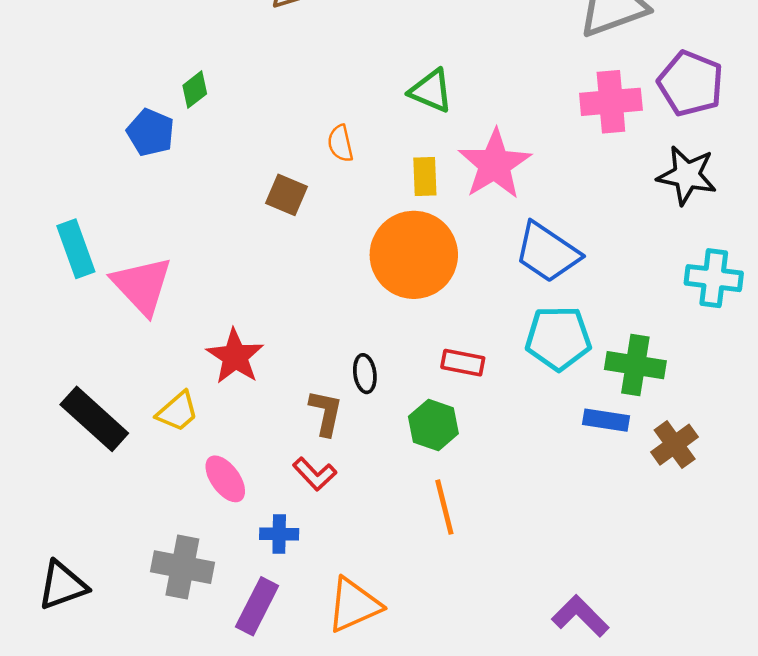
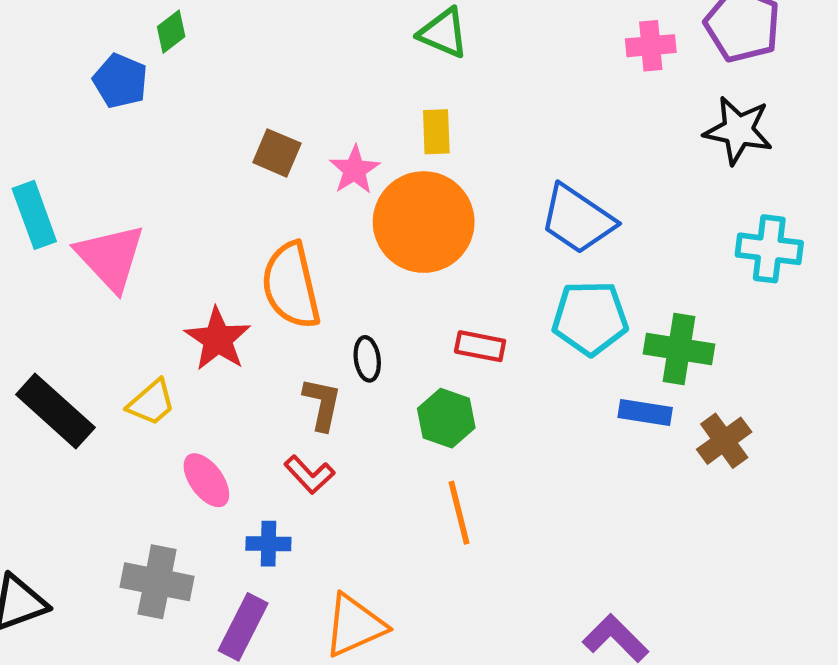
pink cross: (611, 102) -> (651, 46), size x0.7
orange semicircle: (340, 143) -> (291, 286), moved, size x2.0
pink star: (495, 164) -> (355, 170), moved, size x0.6

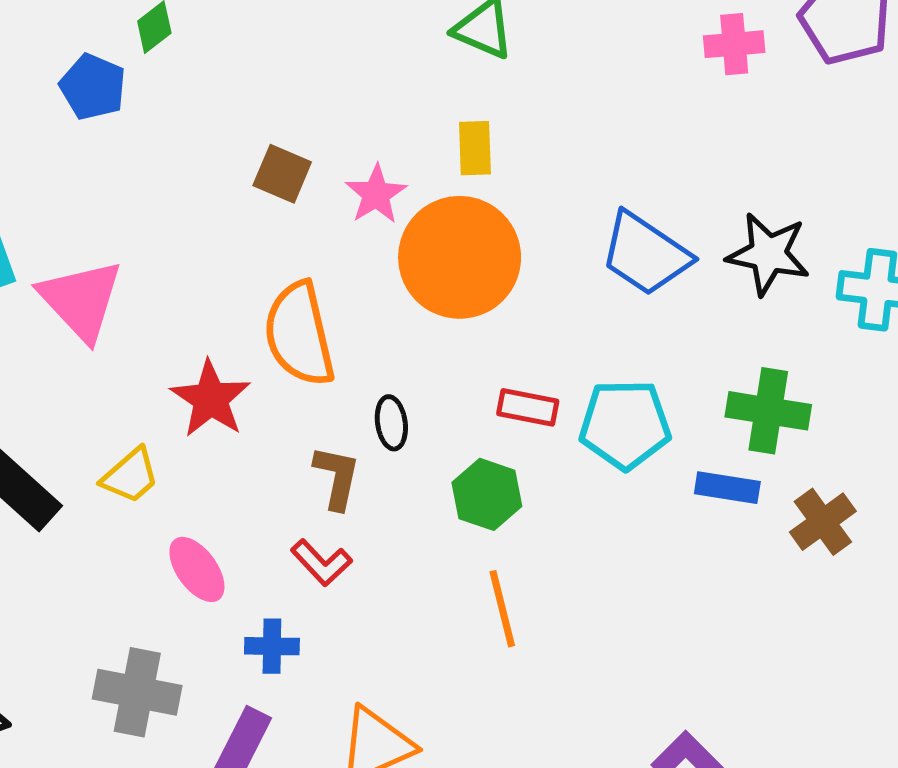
black star: (738, 130) -> (768, 254), moved
cyan pentagon: (590, 318) -> (625, 424), moved

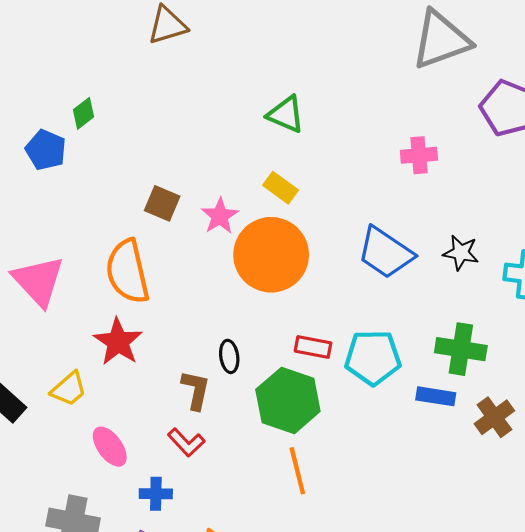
pink cross: (734, 44) -> (419, 155), moved
yellow rectangle: (475, 148) -> (281, 188), turned -52
black star: (768, 254) -> (461, 253), size x0.7
orange semicircle: (299, 334) -> (128, 272), moved
green hexagon: (487, 494) -> (288, 400), size x1.5

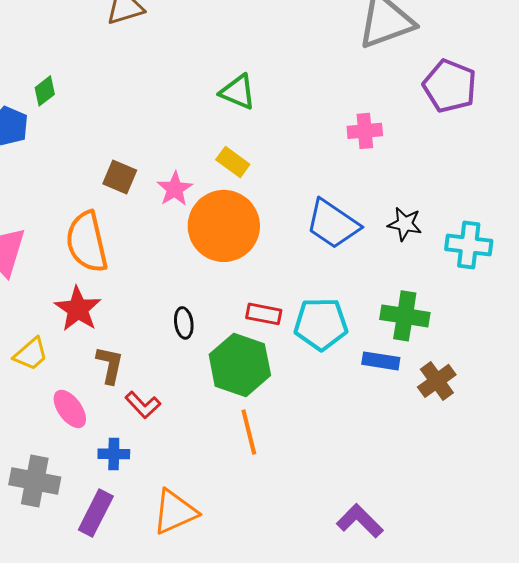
brown L-shape: (196, 390) -> (110, 365), moved

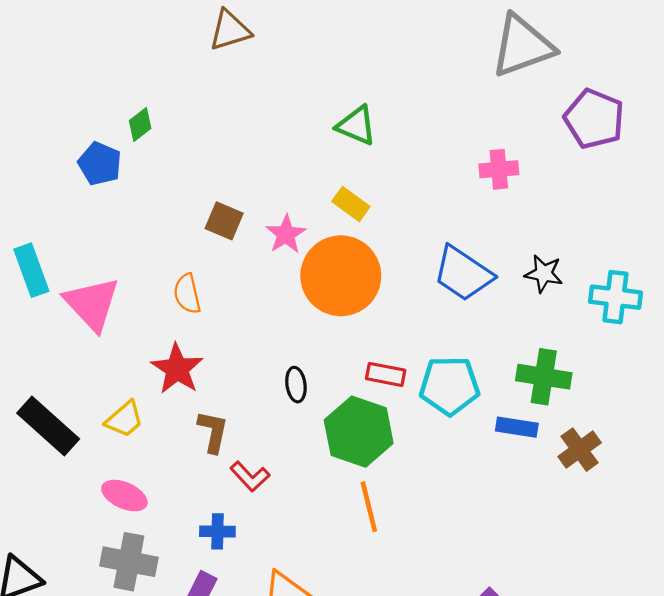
orange semicircle: (87, 242) -> (187, 294), size x0.6
pink ellipse: (70, 409) -> (124, 496), moved, turned -30

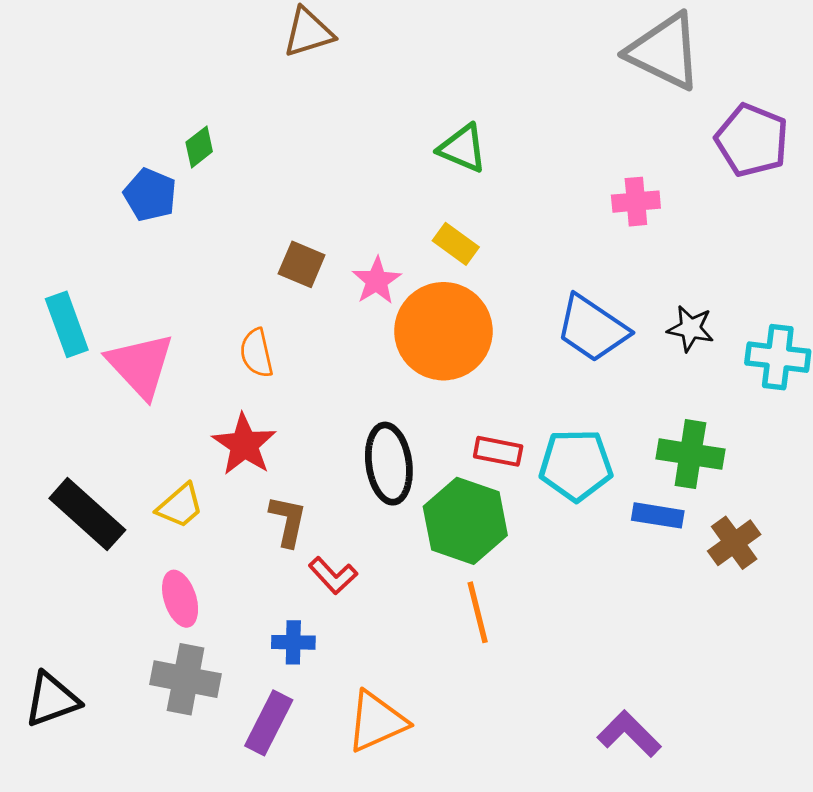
gray triangle: (522, 46) -> (665, 51), turned 46
black ellipse: (296, 385) -> (389, 464), size x1.8
pink ellipse: (124, 496) -> (180, 599), turned 48

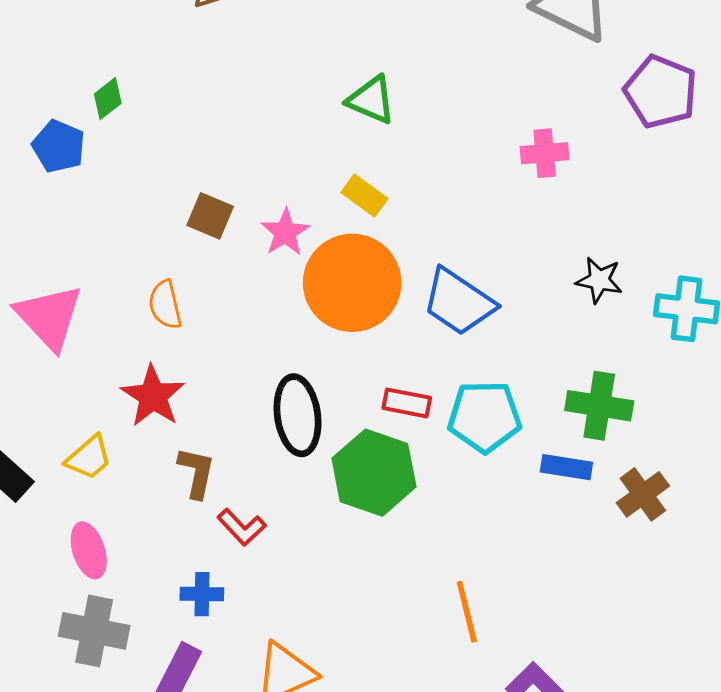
blue trapezoid: (592, 328) -> (459, 302), moved
orange line: (478, 612) -> (467, 612), moved

